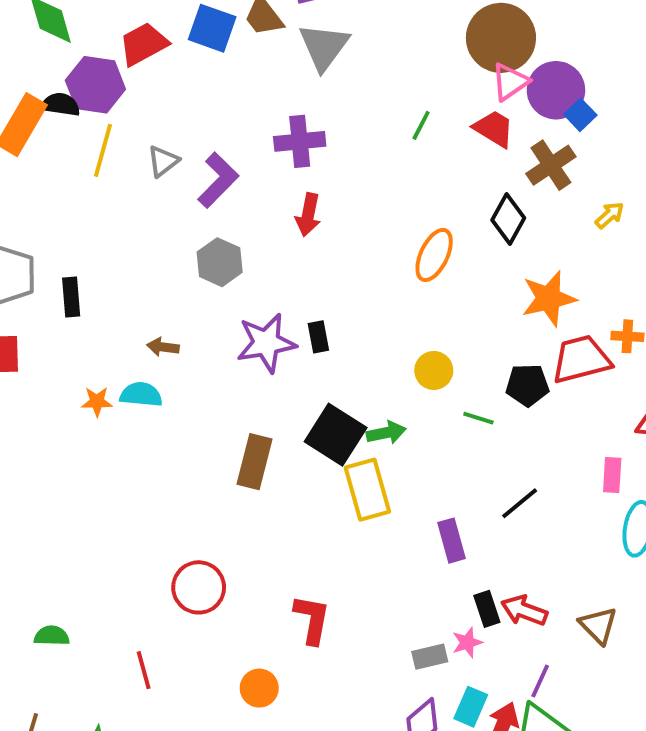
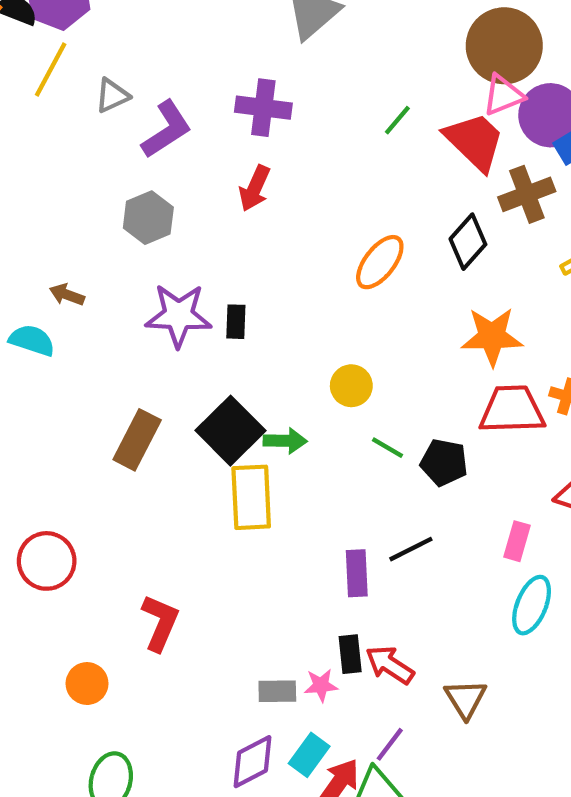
red trapezoid: (494, 129) -> (475, 141), size x1.4
black pentagon: (527, 385) -> (444, 462), moved
purple rectangle: (452, 541) -> (357, 573), moved

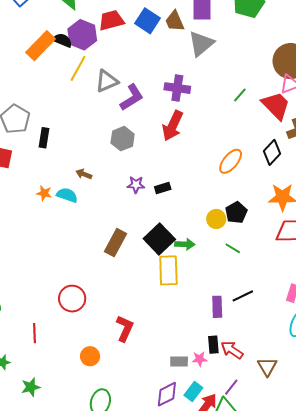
gray triangle: (112, 96) -> (107, 81), size x1.4
red arrow: (255, 188) -> (173, 126), size x1.4
purple star: (179, 315) -> (136, 185), size x0.6
black rectangle: (236, 322) -> (163, 188), turned 70
black pentagon: (444, 462) -> (236, 212), moved, turned 30

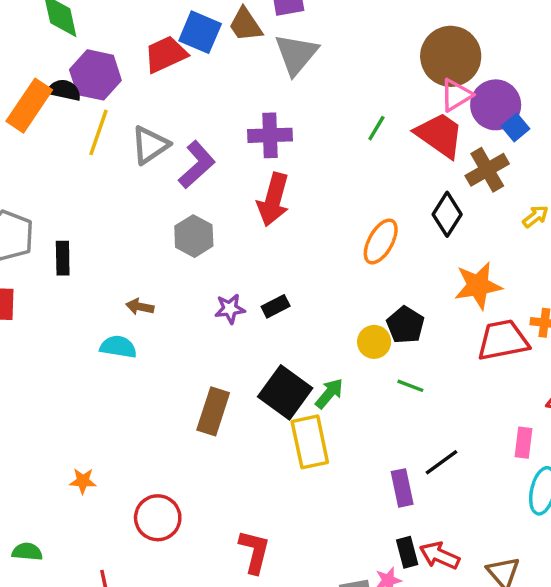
red trapezoid: (111, 20) -> (166, 54), moved
orange star: (44, 193) -> (83, 481), moved
green arrow: (185, 244) -> (329, 393), turned -42

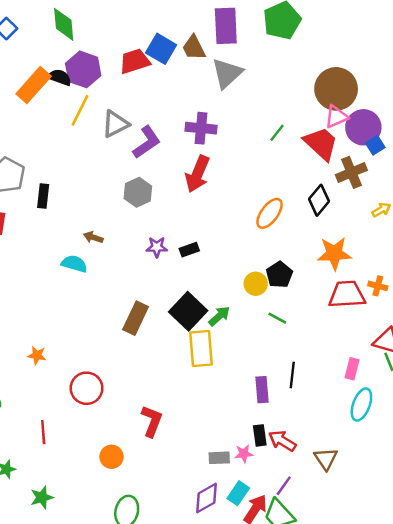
black line: (441, 462) -> (292, 375), turned -55

